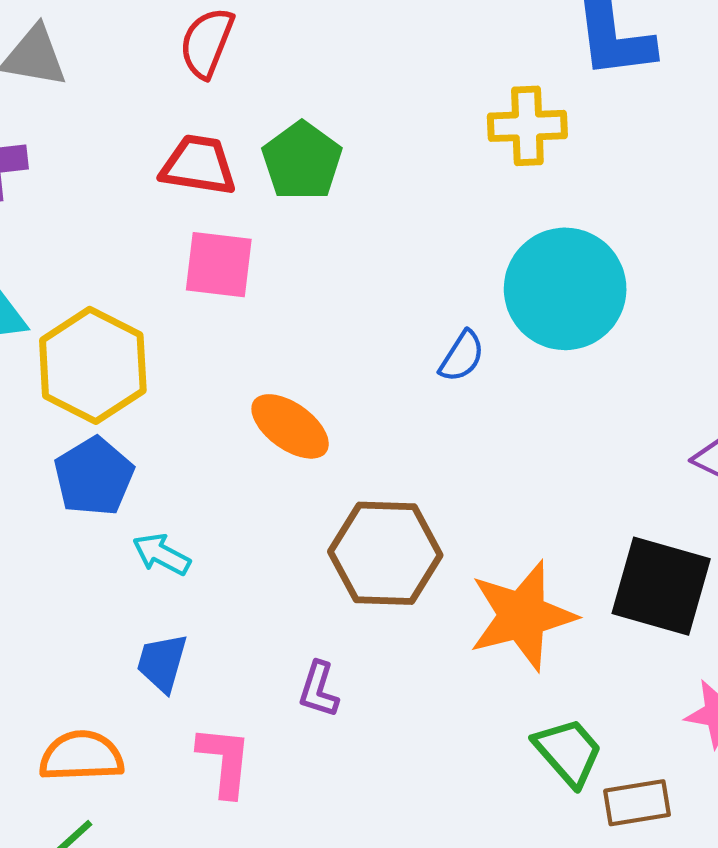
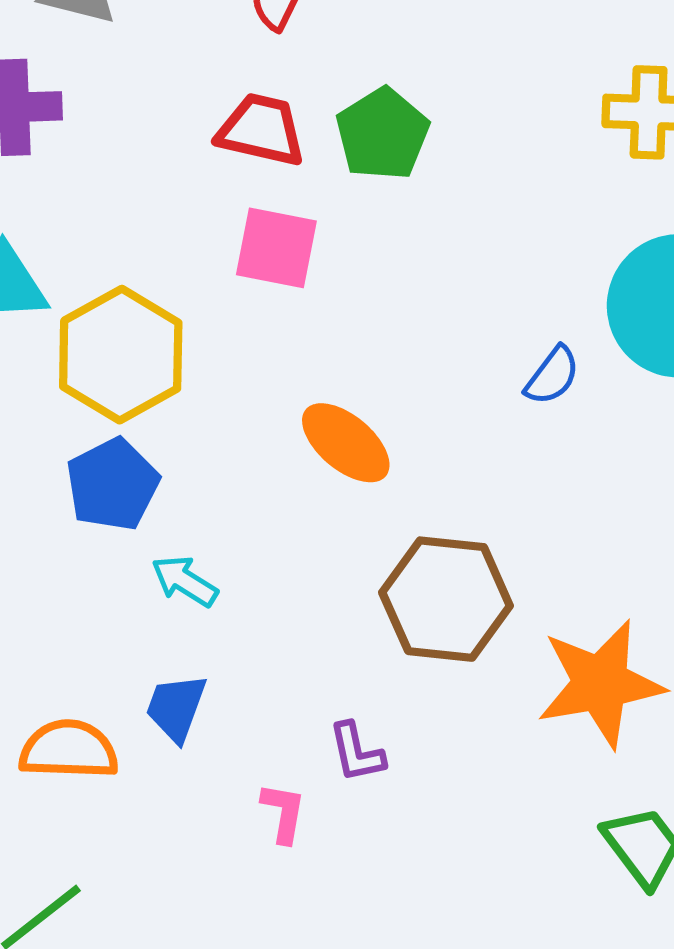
purple L-shape: (319, 689) -> (357, 752), turned -34
orange semicircle: (81, 756) -> (69, 750), moved
pink L-shape: (225, 761) -> (283, 813), moved, size x0.7

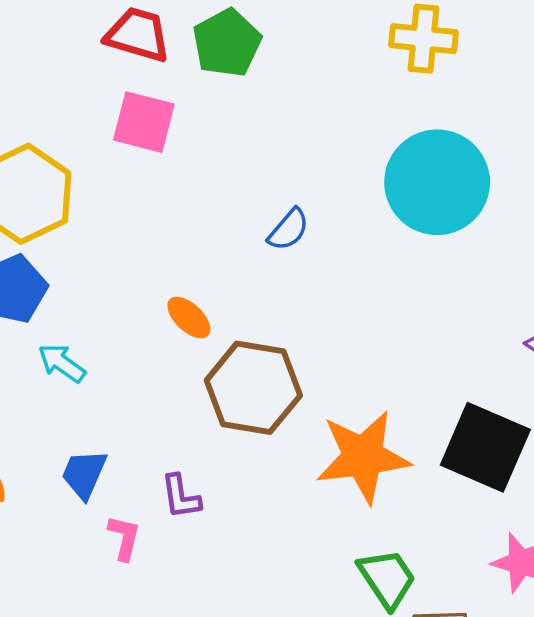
blue semicircle: (552, 376) -> (288, 230), moved
orange ellipse: (346, 443) -> (189, 318), moved, size x0.7
blue trapezoid: (176, 708) -> (84, 474), moved

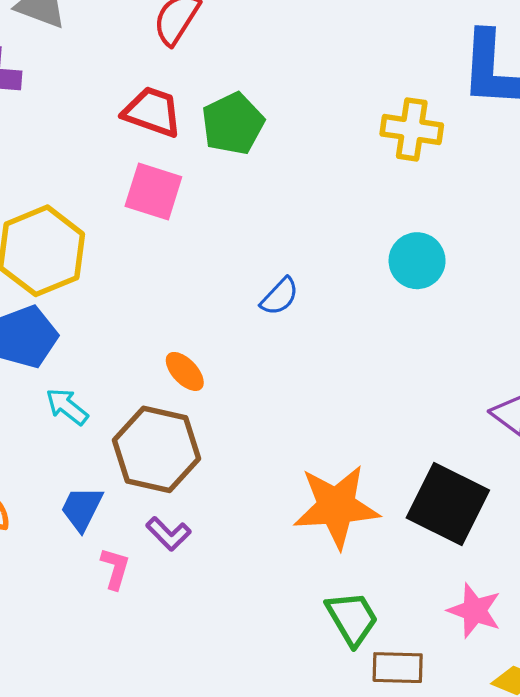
cyan circle: (437, 182) -> (417, 261), size x0.6
brown hexagon: (253, 388) -> (156, 449), moved
purple L-shape: (181, 497) -> (168, 534), turned -39

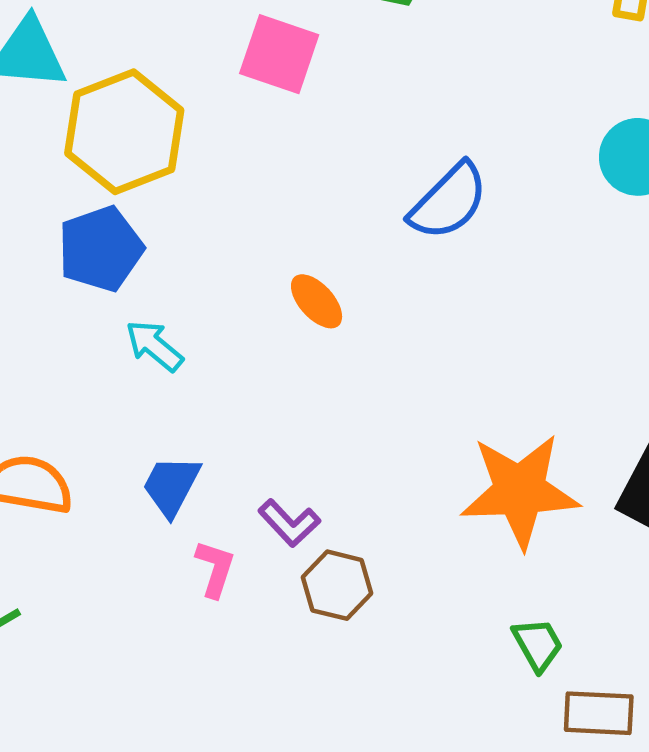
blue semicircle: (280, 296) -> (449, 202), size x1.5
brown hexagon: (156, 449) -> (337, 585), moved, size x0.6
green trapezoid: (352, 618) -> (538, 644), size x0.7

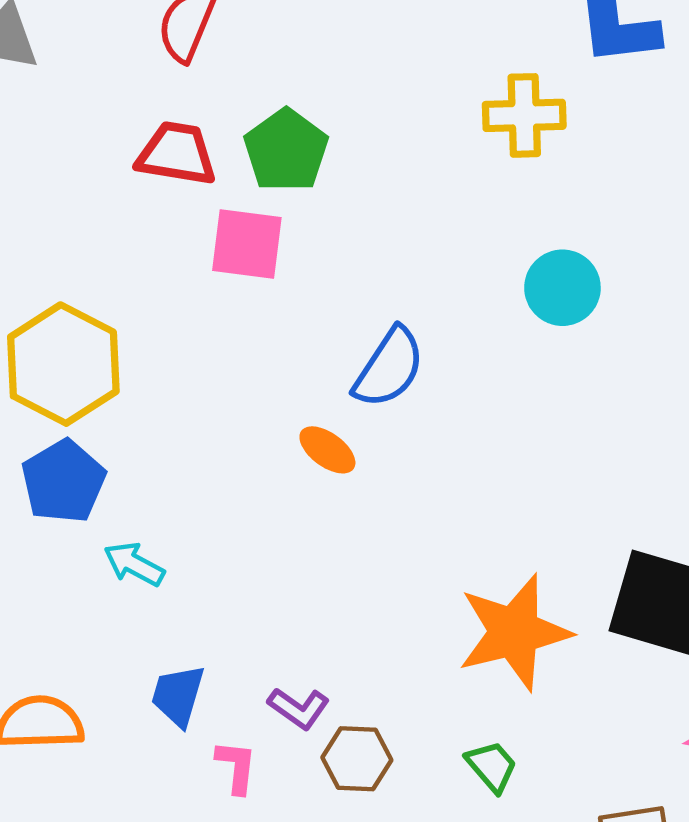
pink square: (279, 54) -> (247, 244), moved
orange ellipse: (317, 301) -> (327, 450), moved
green trapezoid: (538, 644) -> (492, 766), moved

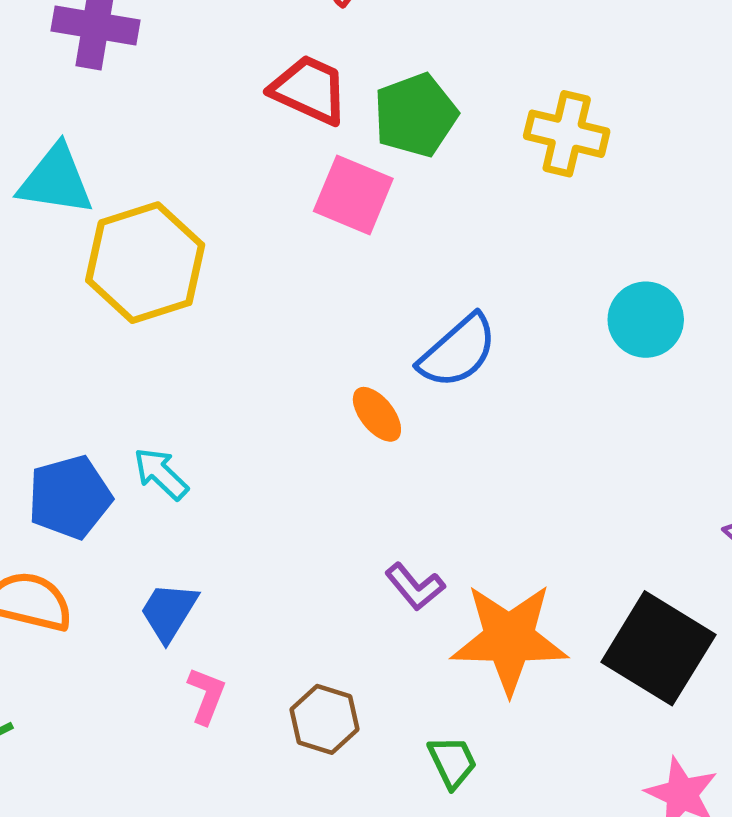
yellow cross: (524, 115) -> (567, 134), moved
blue pentagon: (63, 481) -> (70, 497), moved
purple L-shape: (299, 708) -> (415, 587), moved

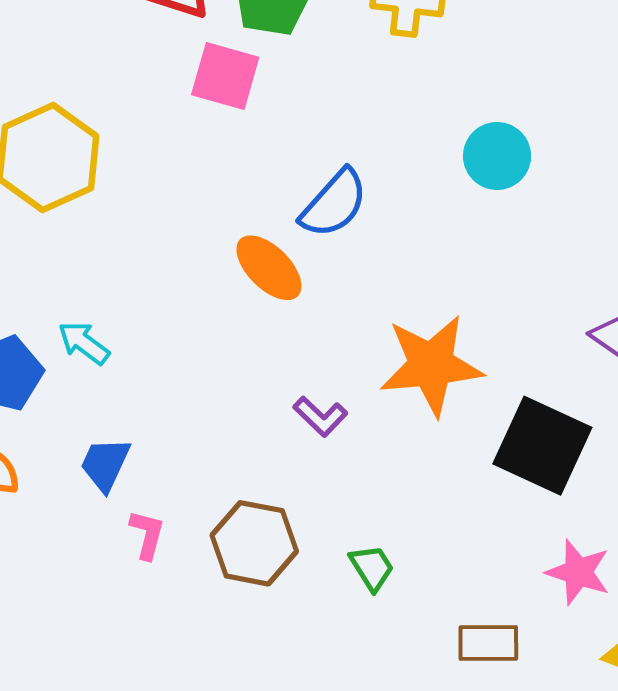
orange ellipse: (377, 414) -> (269, 268), size x1.4
orange star: (509, 639) -> (431, 365), moved
brown hexagon: (325, 719) -> (254, 543), size x1.4

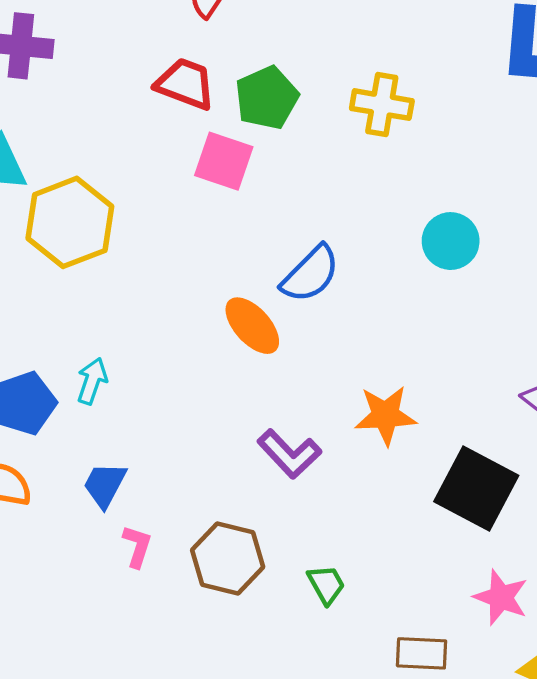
cyan arrow: (84, 343) -> (92, 381), turned 69
orange star: (431, 365) -> (385, 415), size x0.7
purple L-shape: (320, 416) -> (289, 454), size x1.4

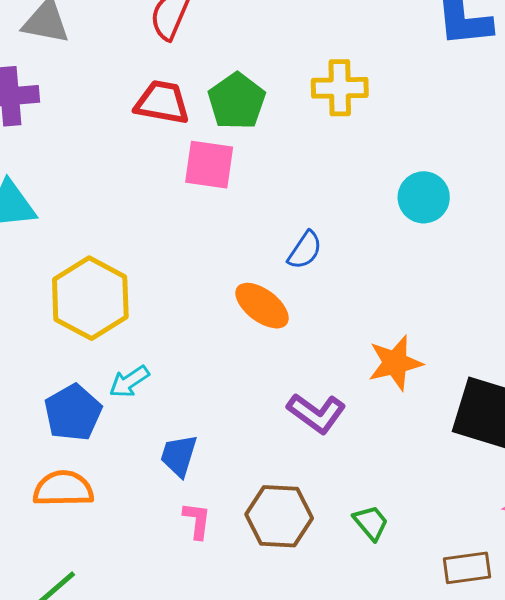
yellow hexagon: (70, 222) -> (90, 298), moved
blue semicircle: (310, 274) -> (305, 250), size x0.7
cyan arrow: (92, 381) -> (129, 382), turned -132
blue trapezoid: (105, 485) -> (179, 455), moved

